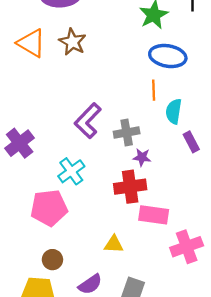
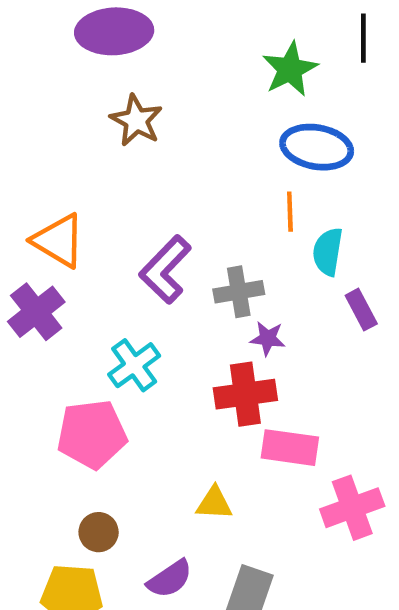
orange triangle: (31, 43) -> (58, 241), moved

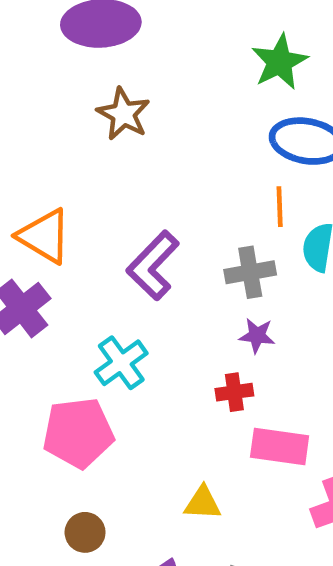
gray cross: (239, 292) -> (250, 272), moved
red cross: (245, 394) -> (234, 392), size x0.6

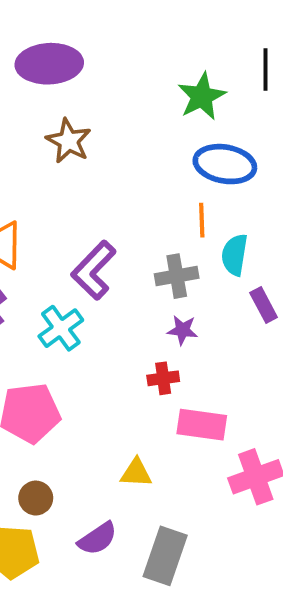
cyan cross: (121, 363) -> (61, 328), moved

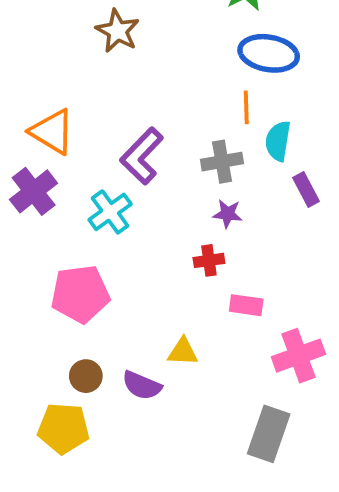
pink rectangle: (202, 425) -> (246, 305), size x0.7
purple semicircle: (98, 539) -> (142, 385), moved, turned 57
gray rectangle: (165, 556) -> (269, 434), moved

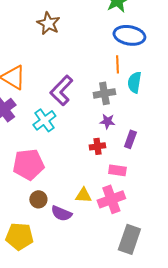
purple rectangle: (306, 190) -> (130, 139), moved, turned 48
pink cross: (298, 356) -> (111, 199), moved
brown circle: (86, 376) -> (38, 199), moved

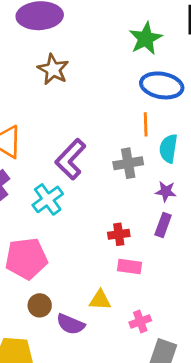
purple star: (107, 121) -> (166, 191), moved
pink rectangle: (117, 170) -> (130, 267), moved
pink cross: (111, 199) -> (140, 321), moved, size x0.6

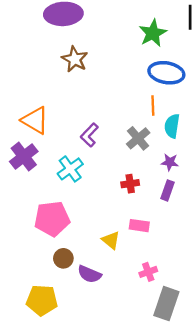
purple L-shape: (71, 159) -> (89, 135), size x0.7
gray cross: (128, 163) -> (138, 138), turned -30
red cross: (119, 234) -> (130, 184), moved
yellow triangle: (100, 300) -> (111, 240), moved, turned 36

